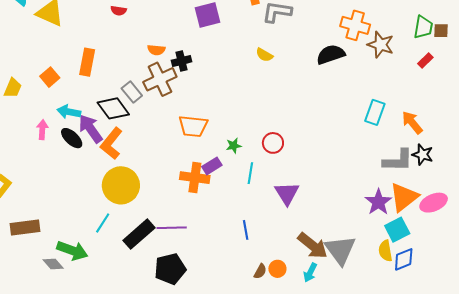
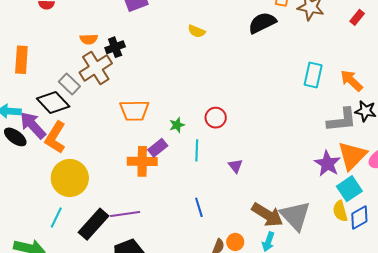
purple triangle: (287, 193) -> (235, 166), size x0.6

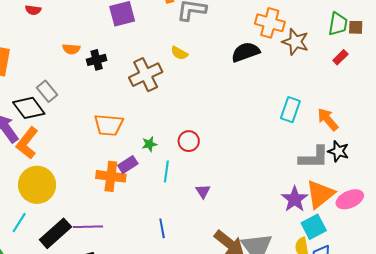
brown cross: (96, 68) -> (146, 75), moved

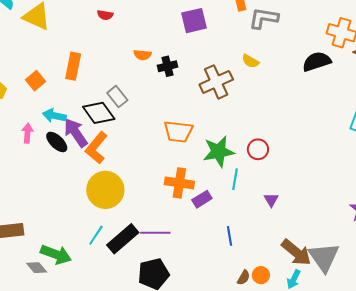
green star: (149, 144) -> (219, 152), size x2.0
purple rectangle: (128, 165) -> (202, 199), moved
cyan line: (19, 223) -> (96, 235), moved

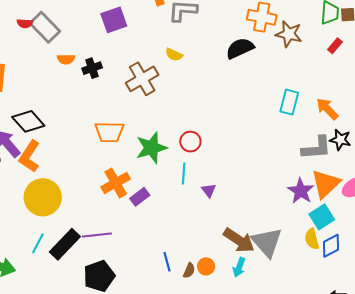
gray rectangle: (117, 97) -> (45, 27), moved, size x1.4
cyan line: (235, 179) -> (184, 174), moved
orange cross: (179, 183) -> (116, 183), turned -32
blue line: (230, 236) -> (167, 262), moved

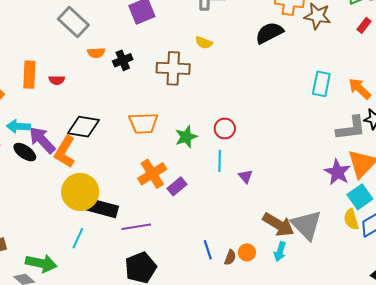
red semicircle: (25, 23) -> (57, 80), moved
brown cross: (142, 79) -> (173, 68), turned 36
black diamond: (28, 121) -> (83, 127), moved, turned -36
green star: (151, 148) -> (186, 137), size x0.7
black rectangle: (65, 244) -> (101, 208), moved, turned 64

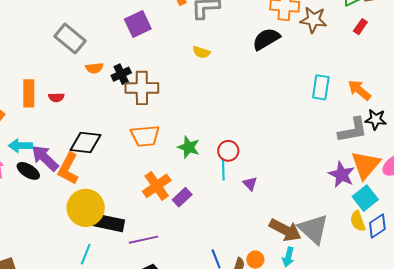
brown cross: (173, 68) -> (142, 88), moved
red circle: (225, 129) -> (228, 151), moved
green star: (186, 137) -> (189, 147), turned -30

